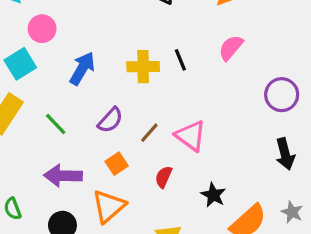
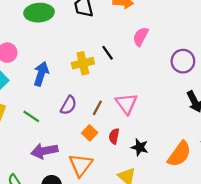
pink triangle: (191, 136) -> (126, 104), turned 30
orange square: (117, 164) -> (90, 133), moved
black star: (213, 195) -> (140, 147), moved

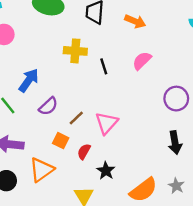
yellow cross: (83, 63) -> (75, 51), moved
blue arrow: (41, 74) -> (29, 80), moved
orange square: (90, 133) -> (61, 141), turned -35

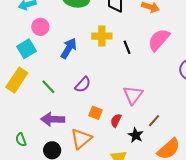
pink semicircle: (142, 61) -> (159, 40), size x1.4
blue arrow: (29, 80) -> (69, 48), moved
brown line: (76, 118) -> (154, 121), moved

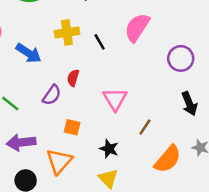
blue arrow: (69, 48) -> (29, 53), turned 100
red semicircle: (116, 121) -> (73, 78), moved
black star: (136, 135) -> (109, 149), moved

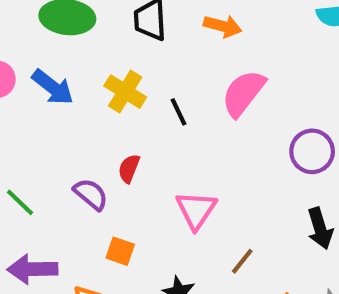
yellow cross: (67, 33) -> (125, 92), turned 35
blue arrow: (29, 53) -> (53, 87), moved
purple semicircle: (52, 95) -> (91, 194), turned -90

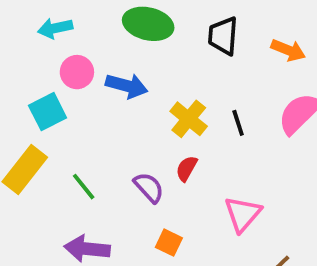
blue arrow: (53, 87) -> (127, 86), turned -30
yellow cross: (125, 92) -> (189, 119), moved

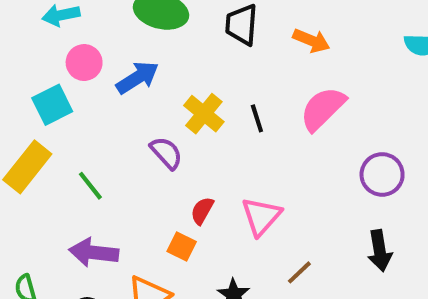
blue arrow: (127, 86) -> (137, 78), turned -48
red semicircle: (187, 168) -> (202, 211), moved
purple semicircle: (149, 187) -> (166, 153), moved

